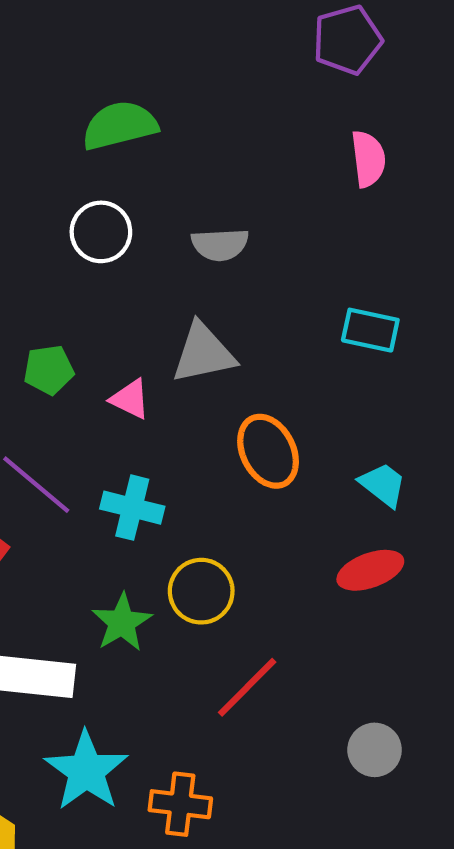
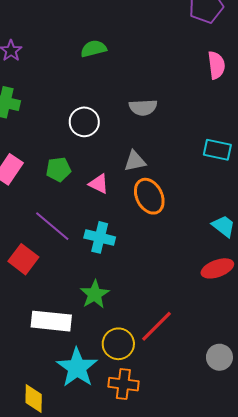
green semicircle: (120, 125) -> (94, 49), size x0.7
white circle: (101, 232) -> (84, 122), moved
gray triangle: (203, 353) -> (135, 161), size x0.7
orange ellipse: (268, 451) -> (149, 196), moved
yellow circle: (201, 591) -> (118, 344), moved

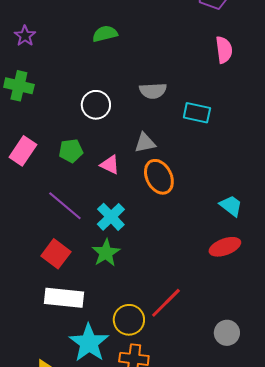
cyan rectangle: (217, 150) -> (197, 113), moved
cyan cross: (100, 237) -> (111, 217), turned 32
red square: (23, 259) -> (56, 254), moved
green star: (95, 294) -> (106, 253), moved

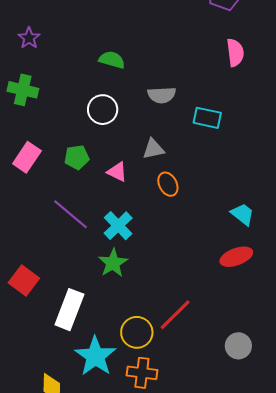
green semicircle: (105, 34) -> (112, 60), moved, turned 30
orange ellipse: (159, 177) -> (168, 184), size x0.7
red square: (56, 254) -> (24, 281), moved
white rectangle: (64, 298) -> (69, 310), turned -75

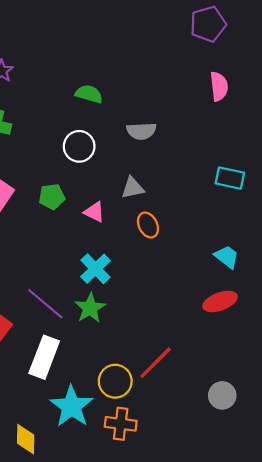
cyan rectangle: (207, 118) -> (230, 178), moved
purple line: (70, 214) -> (45, 304), moved

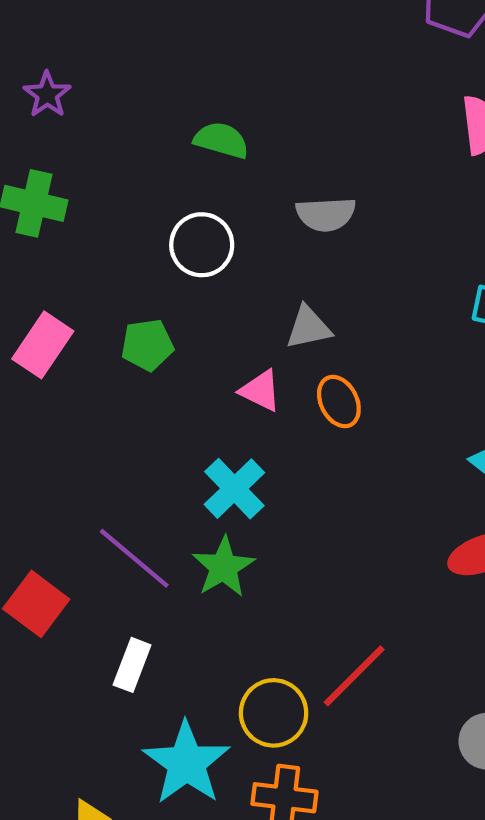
pink triangle: (94, 212) -> (261, 391), moved
white rectangle: (44, 357) -> (132, 665), size x0.6

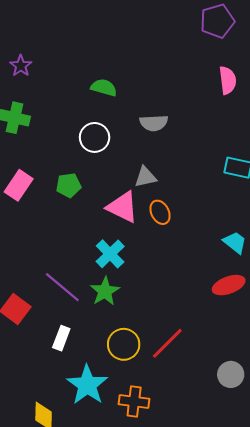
pink triangle: (261, 391) -> (123, 207), size x1.6
yellow circle: (274, 713) -> (124, 344), moved

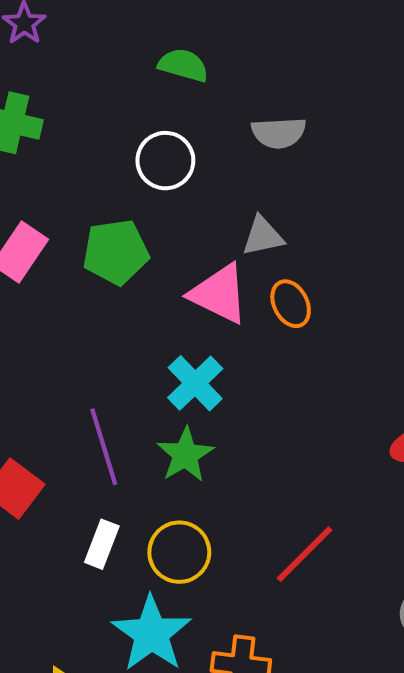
green pentagon: (69, 185) -> (116, 252), size x1.4
purple line: (62, 287) -> (104, 447), turned 33
yellow circle: (124, 344) -> (179, 552), moved

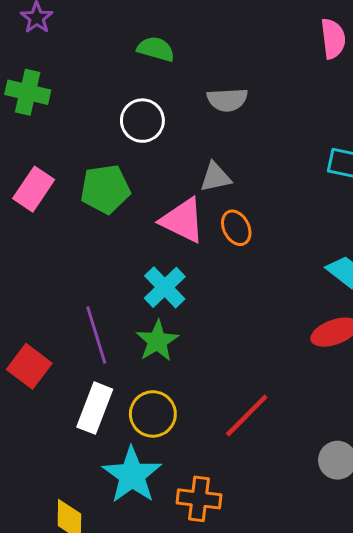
white rectangle: (102, 544) -> (95, 408), size x1.4

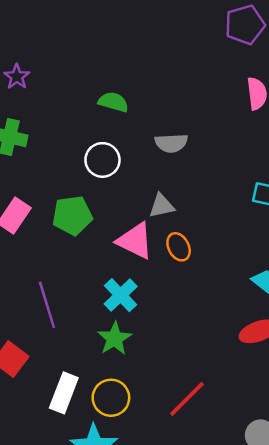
purple line: (96, 335) -> (47, 305), moved

